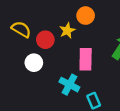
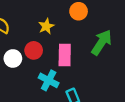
orange circle: (86, 16) -> (79, 11), moved
red circle: (45, 40) -> (34, 50), moved

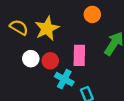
yellow star: (46, 26) -> (47, 28), moved, size x1.6
red circle: (34, 50) -> (50, 61), moved

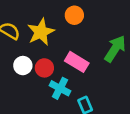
orange circle: (92, 14) -> (74, 15), moved
pink rectangle: (79, 55) -> (77, 62), turned -60

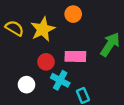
pink rectangle: (77, 62) -> (75, 56), turned -30
white circle: (23, 66) -> (26, 85), moved

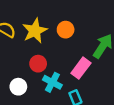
orange circle: (73, 14) -> (66, 30), moved
pink rectangle: (75, 56) -> (81, 68), moved, turned -54

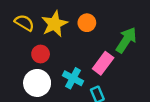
red circle: (38, 64) -> (41, 54), moved
white circle: (18, 87) -> (37, 83), size x1.5

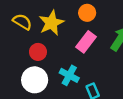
orange circle: (87, 23) -> (87, 13), moved
pink rectangle: (103, 63) -> (86, 42), moved

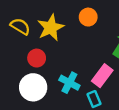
pink rectangle: (86, 42) -> (102, 76), moved

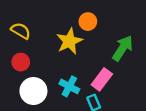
yellow star: (51, 28) -> (69, 41), moved
red circle: (37, 58) -> (21, 62), moved

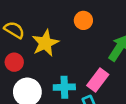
yellow star: (69, 41) -> (45, 43), moved
cyan cross: (69, 86) -> (64, 87), turned -30

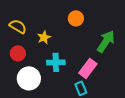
yellow star: (45, 43) -> (44, 37), size x0.6
cyan cross: (64, 87) -> (56, 62), moved

